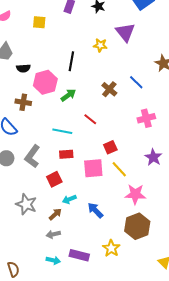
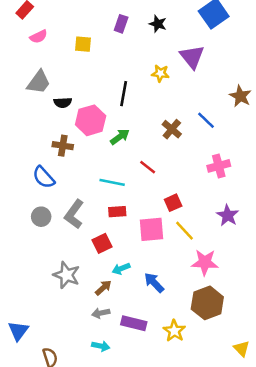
purple rectangle: (79, 255) -> (134, 323), moved

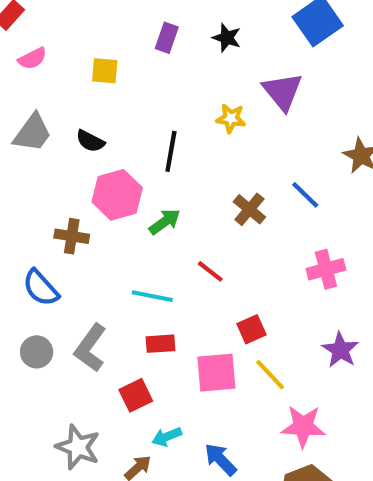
black semicircle: (63, 102) -> (90, 141), moved, turned 30

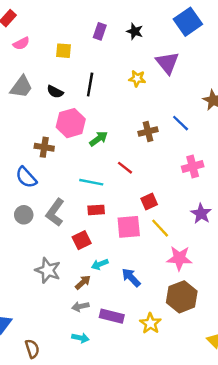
black line: (171, 151) -> (90, 84), moved
brown cross: (249, 209) -> (148, 132), turned 36

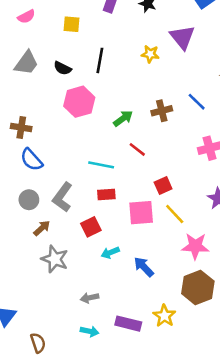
green arrow: (99, 139) -> (123, 118), moved
brown cross: (44, 147) -> (21, 128), moved
brown arrow: (83, 282) -> (42, 228), moved
purple rectangle: (112, 316) -> (128, 324), moved

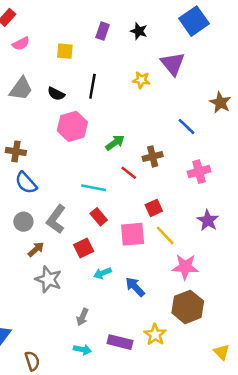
brown cross: (162, 111) -> (153, 156), moved
red rectangle: (106, 195) -> (99, 217), turned 54
gray arrow: (90, 298) -> (82, 317), turned -54

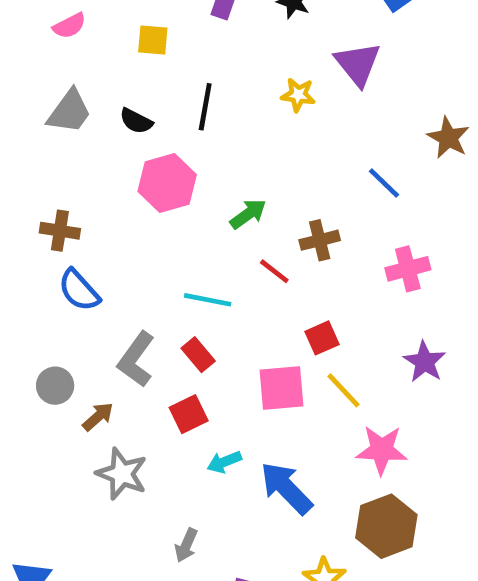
red rectangle: (99, 217) -> (198, 355), moved
gray circle: (23, 222) -> (55, 386), moved
blue arrow: (135, 287) -> (286, 488), size x1.4

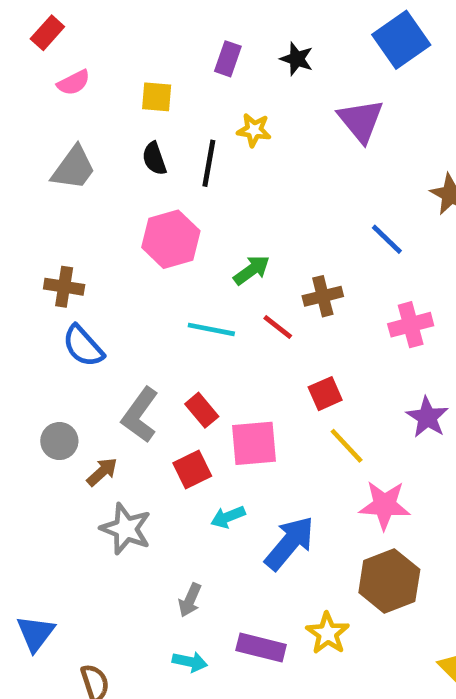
yellow star: (298, 95) -> (254, 130), moved
black semicircle: (136, 121) -> (154, 159), moved, turned 44
cyan line: (208, 300) -> (211, 329), moved
pink square: (281, 388) -> (254, 443), moved
blue arrow: (286, 488) -> (290, 543), turned 84

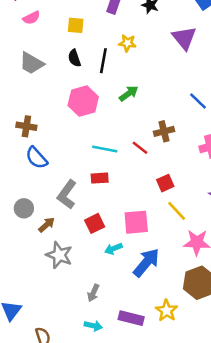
gray trapezoid: (74, 168) -> (31, 63), turned 84
green arrow: (252, 270) -> (129, 93), moved
red rectangle: (202, 410) -> (100, 178), moved, turned -54
pink square: (254, 443) -> (136, 222), moved

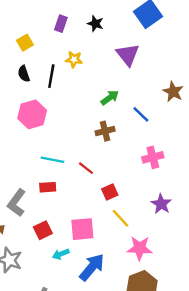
yellow square: (76, 25) -> (25, 43), turned -35
green arrow: (129, 93) -> (110, 98), moved
brown cross: (164, 131) -> (105, 131), moved
red line: (140, 148) -> (86, 168), moved

